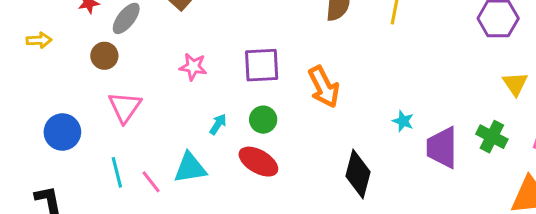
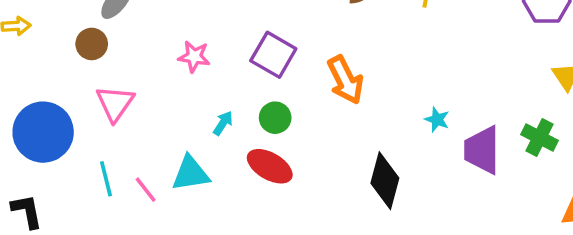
purple square: (262, 65) -> (273, 55), turned 33
blue circle: (62, 132) -> (43, 132), size x1.4

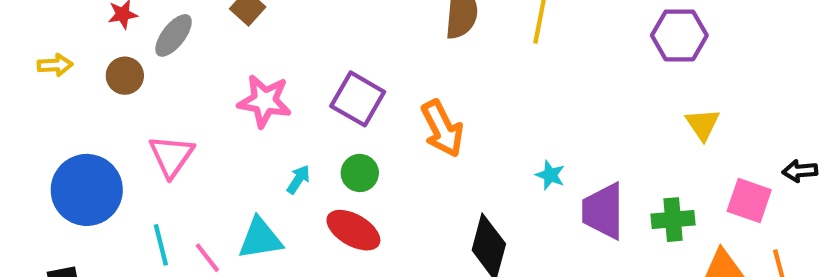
brown circle: (92, 44) -> (125, 76), moved
pink star: (194, 57) -> (265, 101), size x1.4
green cross: (540, 137) -> (673, 220), moved, turned -32

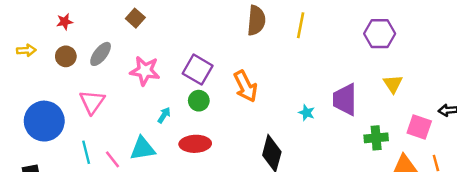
gray ellipse: (174, 35) -> (101, 54), moved
green circle: (360, 173) -> (199, 101), moved
purple trapezoid: (603, 211) -> (345, 99), moved
red ellipse: (353, 230) -> (195, 144), turned -32

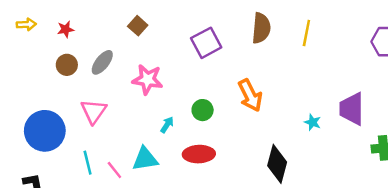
yellow arrow: (26, 50) -> (26, 24), moved
purple square: (198, 70) -> (206, 43), moved, turned 32

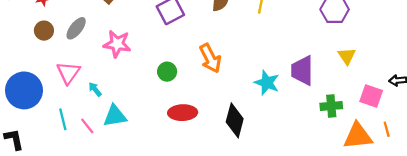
cyan star: (313, 122) -> (267, 83), size x1.6
cyan arrow: (167, 125) -> (95, 89), moved, turned -72
red ellipse: (199, 154) -> (183, 113), moved

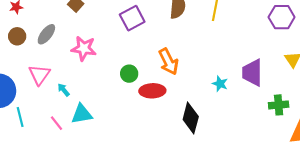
cyan star: (267, 83) -> (220, 84), size x0.7
red ellipse: (183, 113) -> (152, 91), moved
cyan line: (63, 119) -> (20, 117), moved

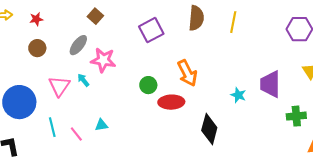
gray ellipse: (46, 34) -> (78, 45), moved
cyan arrow: (64, 90) -> (83, 80), moved
cyan triangle: (82, 114) -> (101, 125), size x0.6
cyan line: (20, 117) -> (52, 127), moved

